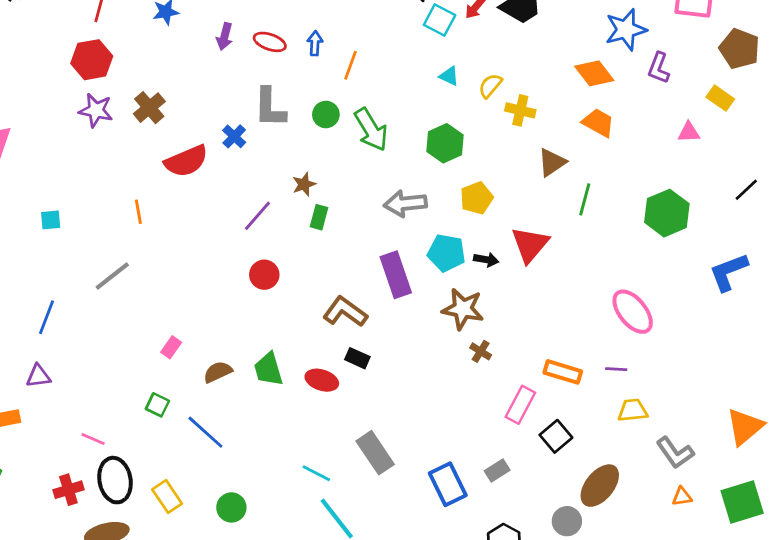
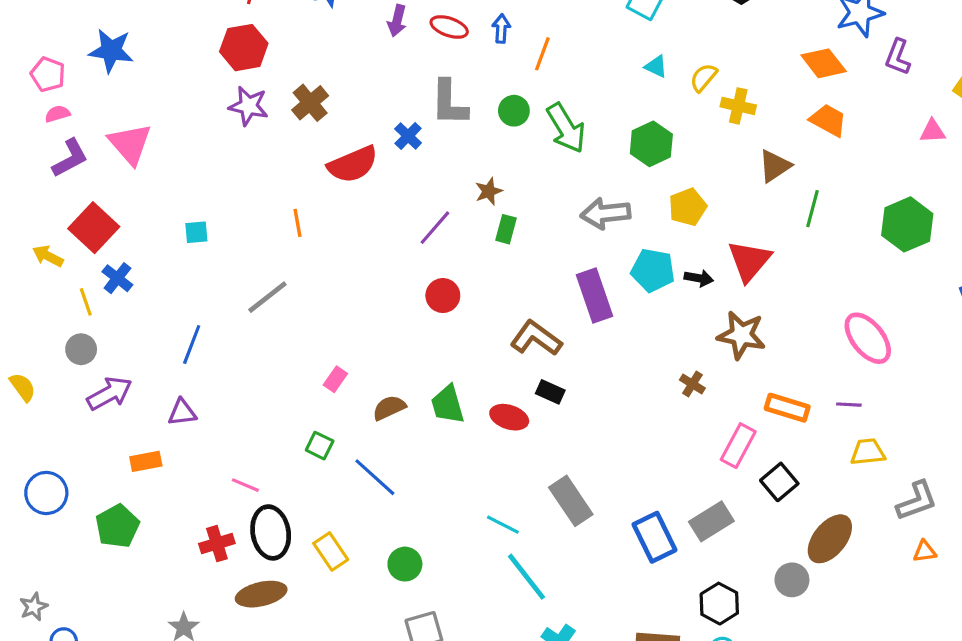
brown star: (463, 309) -> (741, 335), moved
gray L-shape: (675, 453) -> (917, 501), turned -75
gray rectangle: (497, 471) -> (711, 521), size x1.5

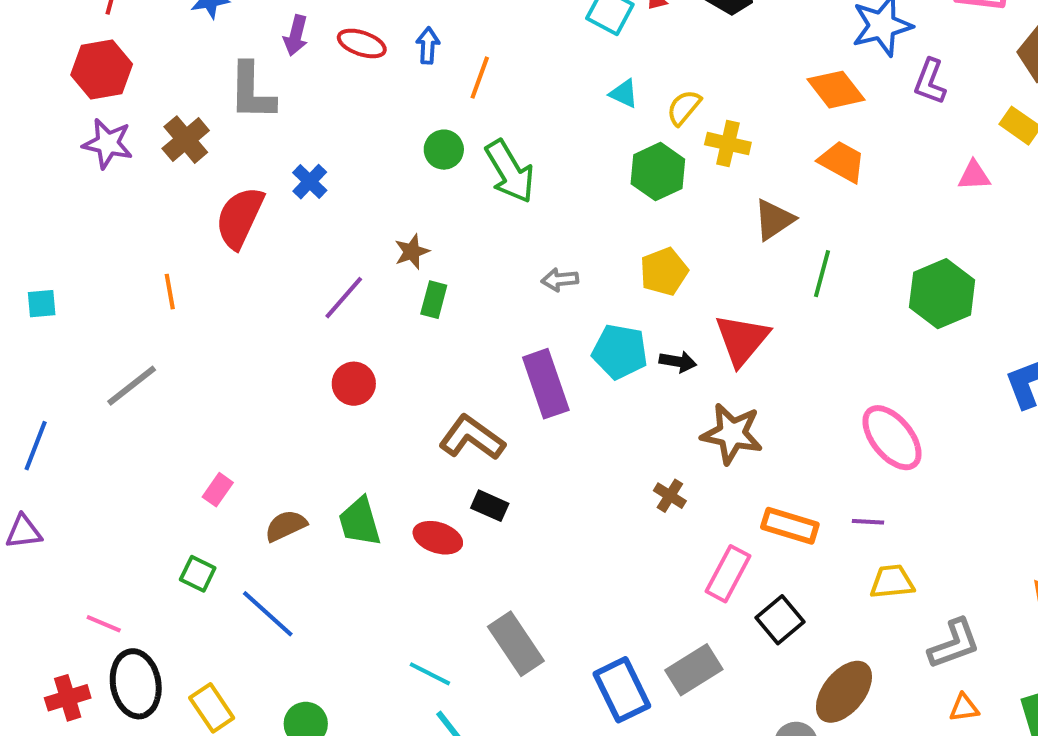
gray L-shape: (449, 103) -> (252, 92), moved
green hexagon: (651, 144) -> (658, 172), moved
red semicircle: (353, 164) -> (240, 218), turned 138
gray arrow: (606, 213) -> (560, 280), size x0.6

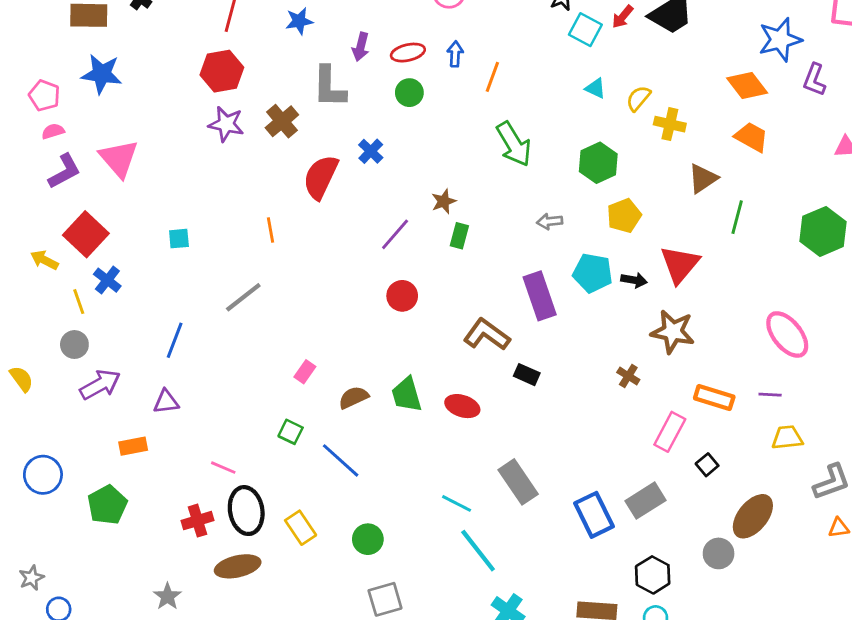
red ellipse: (362, 43) -> (408, 53), turned -32
green circle: (444, 150) -> (409, 93), moved
green hexagon: (658, 172) -> (598, 163), moved
black rectangle: (490, 506) -> (527, 375), moved
black square: (780, 620) -> (707, 465), size x0.7

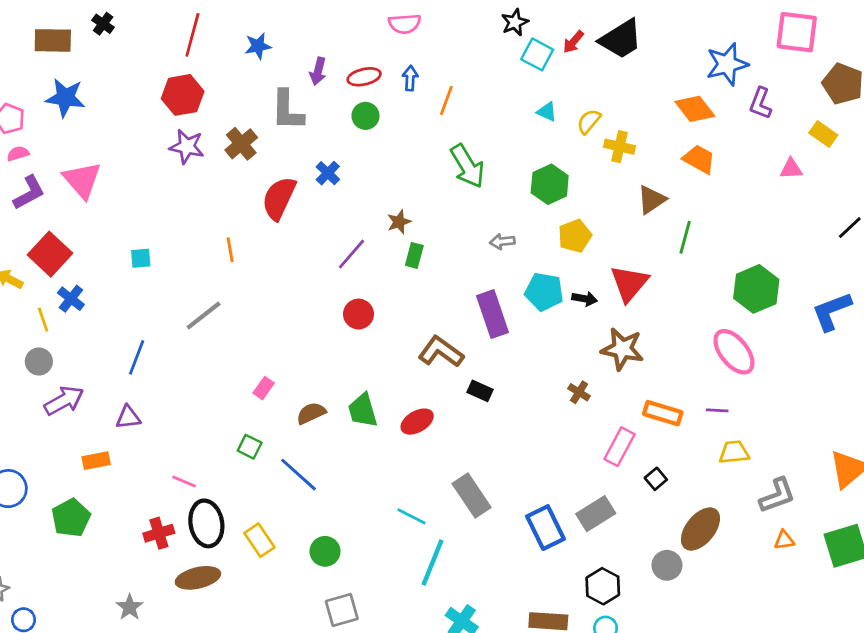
green hexagon: (823, 231) -> (756, 289), moved
red ellipse: (462, 406) -> (417, 422), turned -48
cyan line: (478, 551) -> (432, 563), turned 60

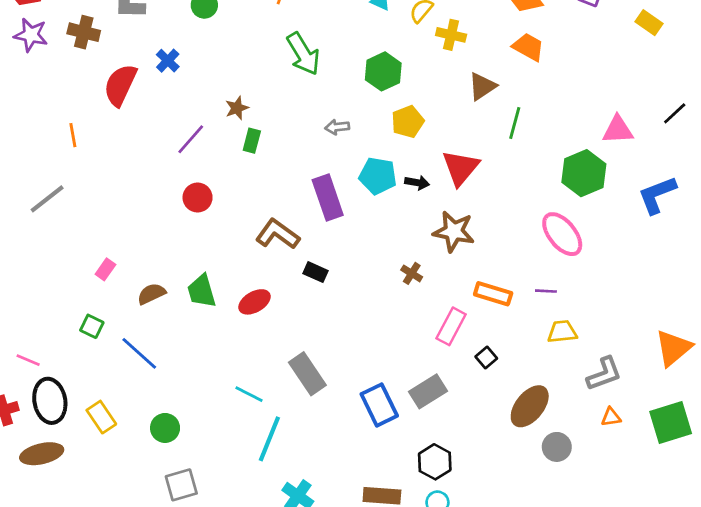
brown cross: (241, 144) -> (84, 32), turned -36
pink triangle: (791, 169) -> (618, 130), moved, size x1.4
gray circle: (667, 565) -> (557, 447), moved

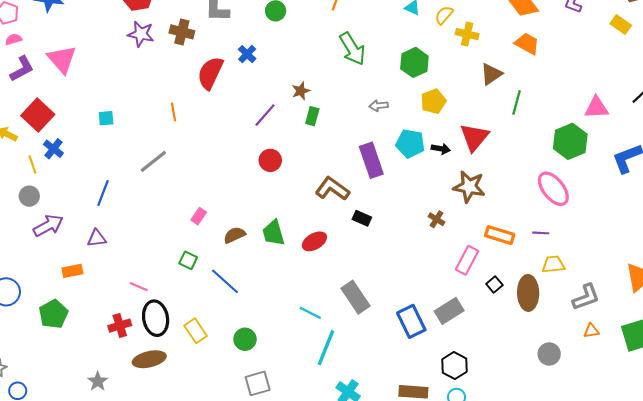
brown ellipse: (530, 406) -> (528, 293), moved, turned -40

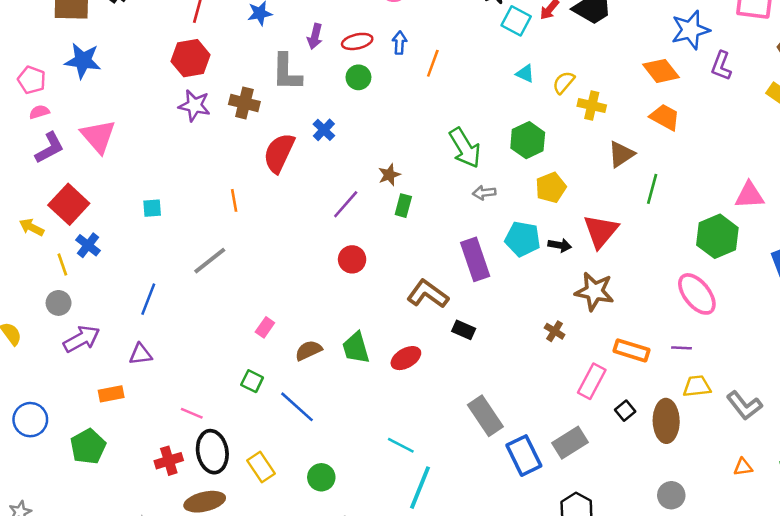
green arrow: (352, 49) -> (465, 148), moved
gray rectangle: (356, 297) -> (485, 416), moved
gray L-shape: (586, 297) -> (744, 406), moved, turned 72
gray circle: (549, 354) -> (671, 495), moved

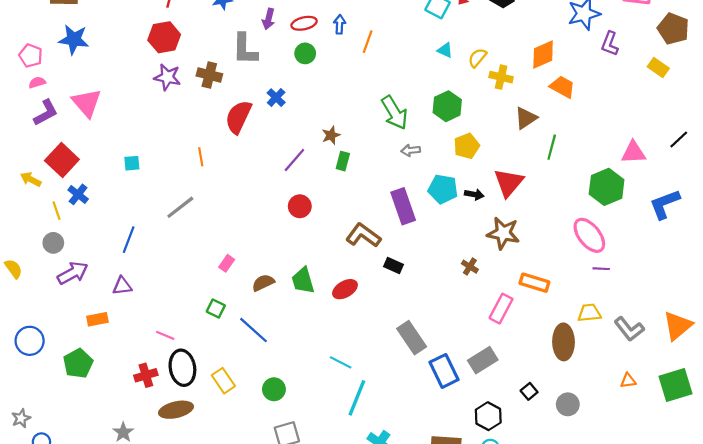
orange diamond: (661, 71) -> (543, 55), moved, turned -76
purple line: (682, 348) -> (601, 269), moved
black square: (625, 411) -> (529, 391), moved

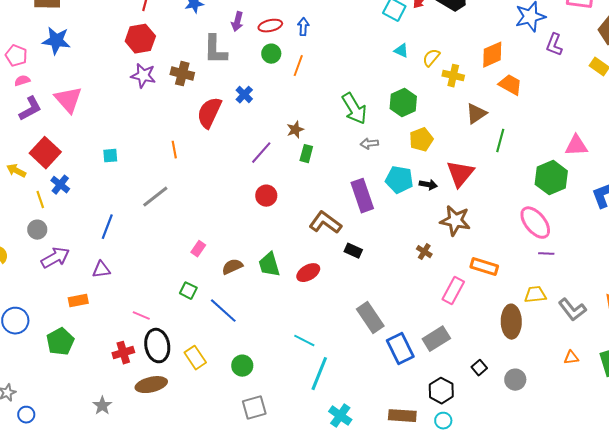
orange line: (368, 42) -> (298, 66), moved

